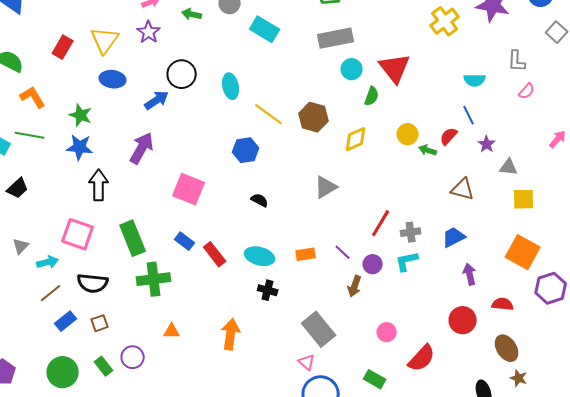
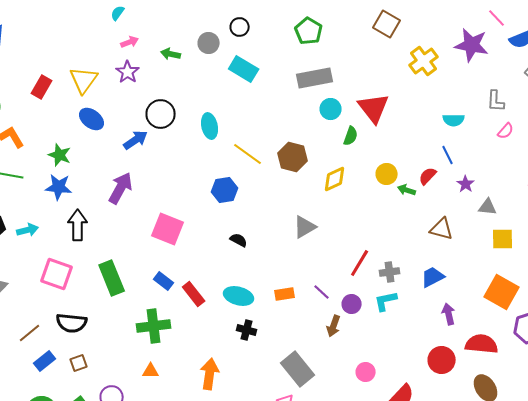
blue ellipse: (113, 79) -> (92, 119), turned 30
cyan arrow: (48, 262) -> (28, 230), moved
green cross: (154, 279) -> (154, 326), moved
red semicircle: (503, 304) -> (482, 344), size x1.5

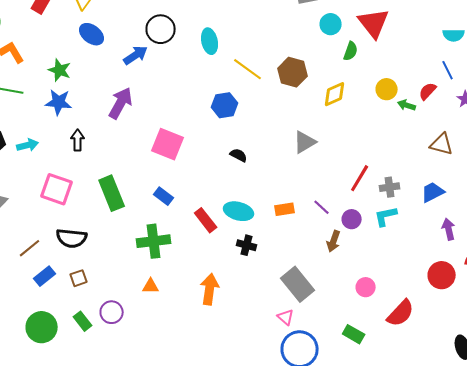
black arrow: (78, 225) -> (78, 140), size x0.7
red rectangle: (194, 294) -> (206, 220), moved

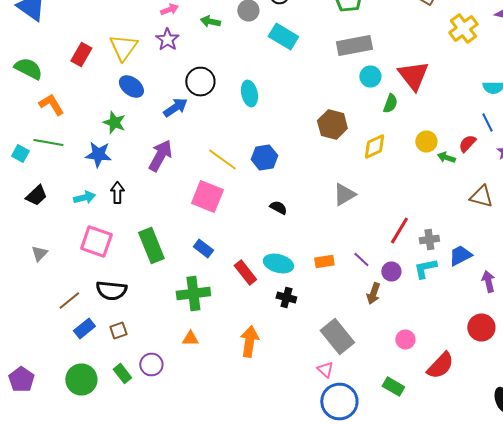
yellow line: (248, 69) -> (222, 160), moved
green star: (60, 70) -> (114, 122), moved
cyan arrow: (28, 145) -> (84, 198), moved
blue trapezoid: (433, 192) -> (460, 256), moved

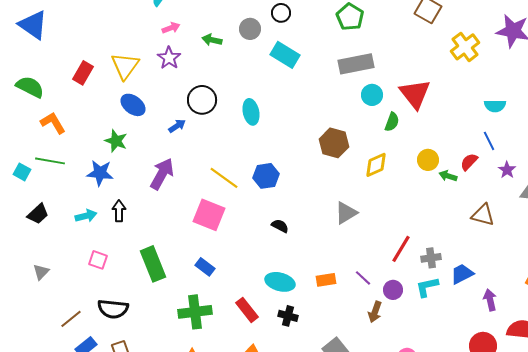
blue arrow: (175, 108) -> (177, 126), size x0.7
pink square: (96, 242) -> (98, 260), size x0.6
red rectangle: (245, 272) -> (247, 310), moved

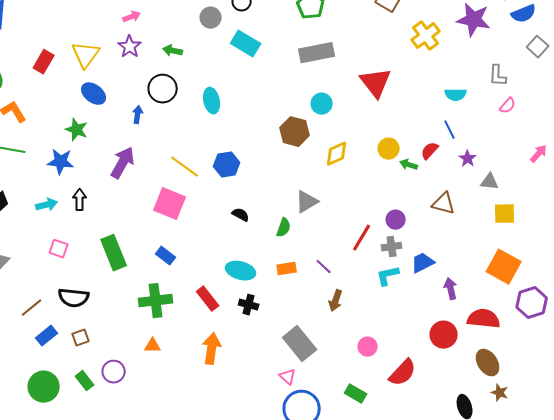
green arrow: (212, 40) -> (173, 51), moved
cyan circle: (372, 95) -> (322, 104), moved
green semicircle: (392, 122) -> (284, 228), moved
blue arrow: (177, 126) -> (138, 115), turned -48
purple circle: (393, 290) -> (396, 220), moved

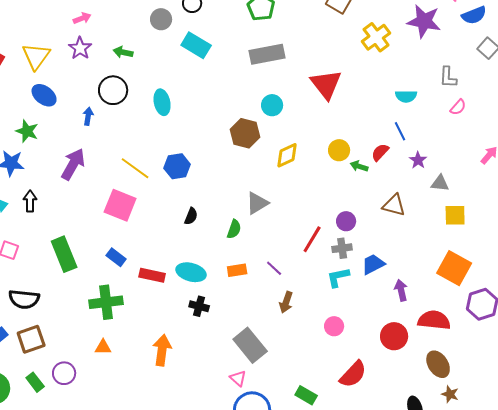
black semicircle: (241, 215) -> (191, 216), turned 84
red rectangle: (208, 299) -> (152, 275), moved, turned -40
brown square: (81, 338) -> (31, 339), size x1.6
pink circle: (368, 347) -> (334, 326), moved

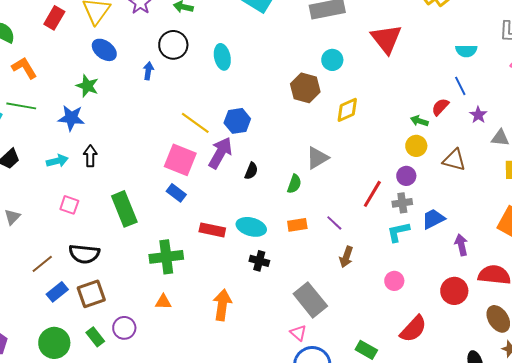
yellow circle: (339, 150) -> (416, 146), moved
purple arrow: (73, 164) -> (220, 153), moved
blue rectangle: (116, 257) -> (176, 193), moved

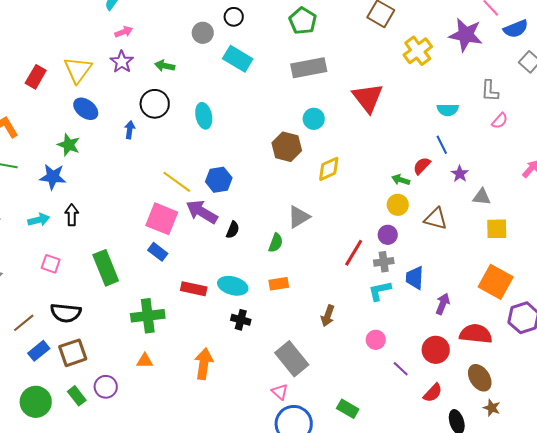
purple arrow: (220, 153) -> (202, 212), turned -88
blue trapezoid: (433, 219) -> (415, 278), turned -60
purple line: (334, 223) -> (401, 369), moved
purple arrow: (461, 245) -> (443, 304), turned 35
red semicircle: (413, 329) -> (433, 393), moved, size x0.7

